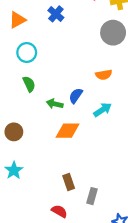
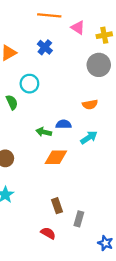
cyan circle: (27, 52) -> (29, 84), moved
green semicircle: (29, 84) -> (12, 102), moved
blue semicircle: (76, 96) -> (64, 124), turned 56

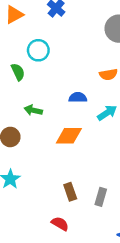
green arrow: (44, 132) -> (33, 110), moved
gray rectangle: (79, 219) -> (101, 197), moved

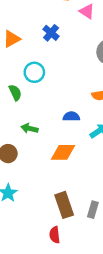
brown rectangle: (70, 192) -> (64, 205), size x1.5
red semicircle: (60, 224) -> (55, 235), turned -126

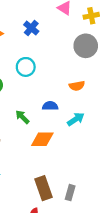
cyan circle: (34, 72) -> (26, 67), moved
green arrow: (30, 128) -> (22, 117), moved, turned 32

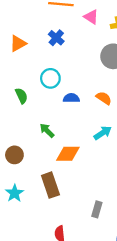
orange semicircle: (77, 86) -> (104, 98), turned -136
blue semicircle: (50, 106) -> (71, 98), moved
brown rectangle: (43, 188) -> (50, 185), moved

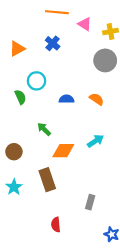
cyan circle: (50, 78) -> (36, 81), moved
cyan arrow: (103, 133) -> (96, 141), moved

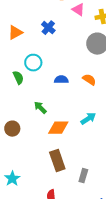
brown rectangle: (47, 180) -> (57, 161), moved
cyan star: (14, 187) -> (12, 179), moved

